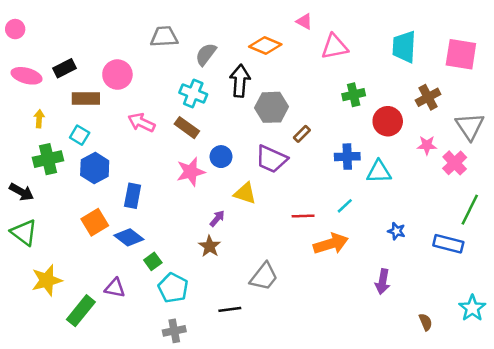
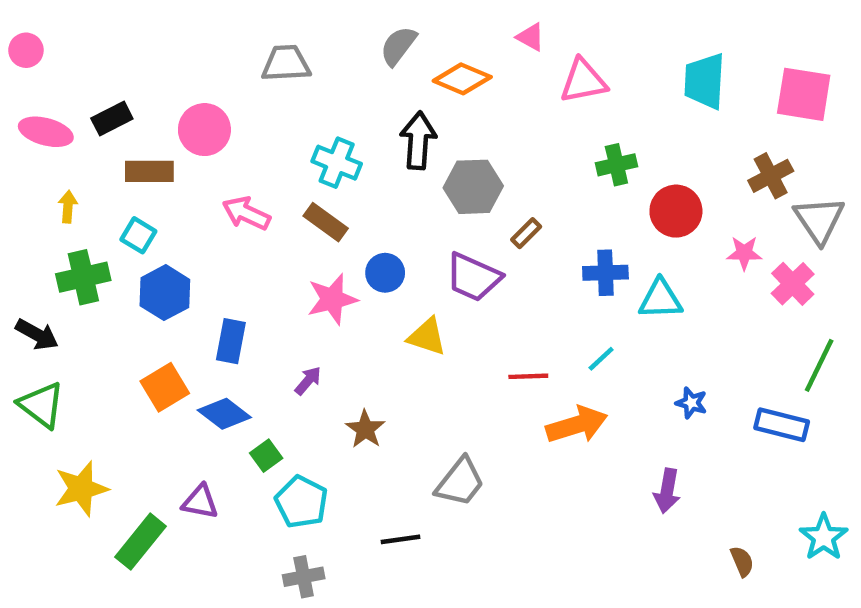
gray semicircle: (206, 54) -> (398, 46), moved
brown cross: (428, 97) -> (771, 176), moved
purple arrow: (217, 218) -> (308, 381), moved

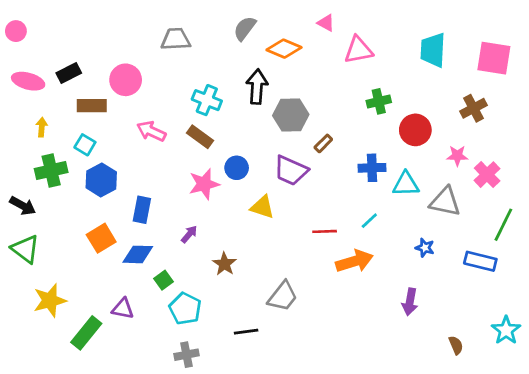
gray triangle: (819, 220) -> (445, 202), moved, turned -44
blue diamond: (224, 414) -> (138, 254), turned -36

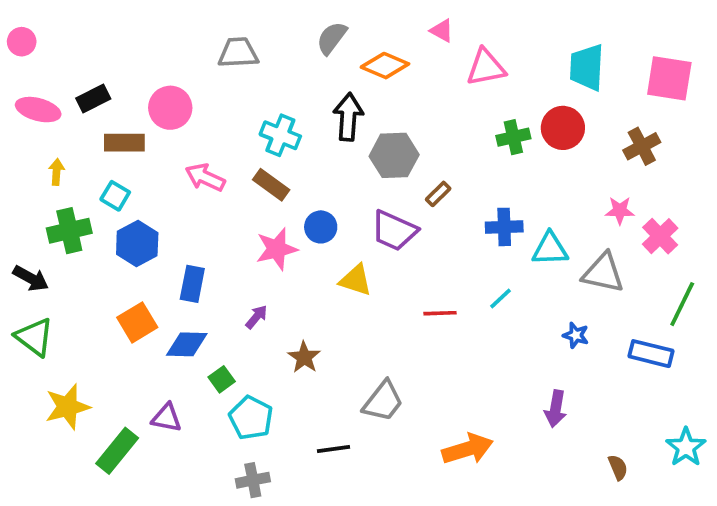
red circle: (415, 130) -> (563, 128), moved
orange arrow: (354, 261) -> (467, 449), moved

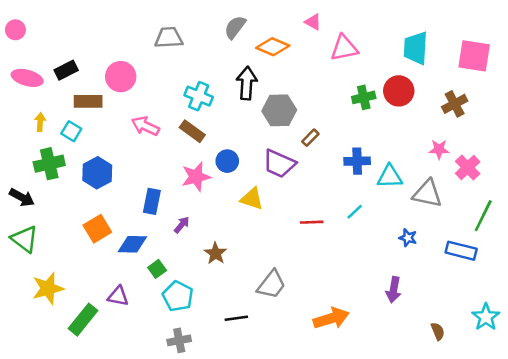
cyan square: (115, 196) -> (71, 131), moved
blue rectangle: (192, 284) -> (152, 201), moved

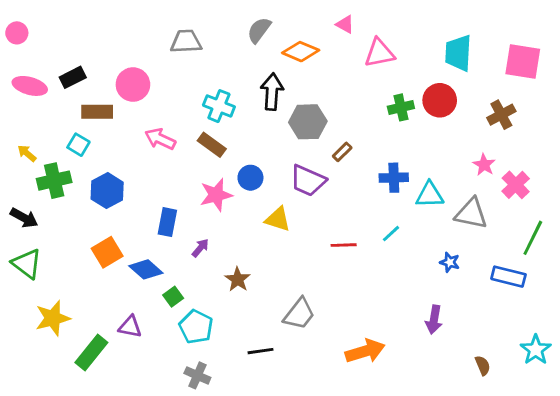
yellow arrow: (40, 122) -> (27, 153), moved, turned -54
pink star: (439, 149) -> (484, 165), turned 30
blue diamond: (132, 244) -> (146, 269), turned 40
gray cross: (179, 340) -> (197, 375), turned 35

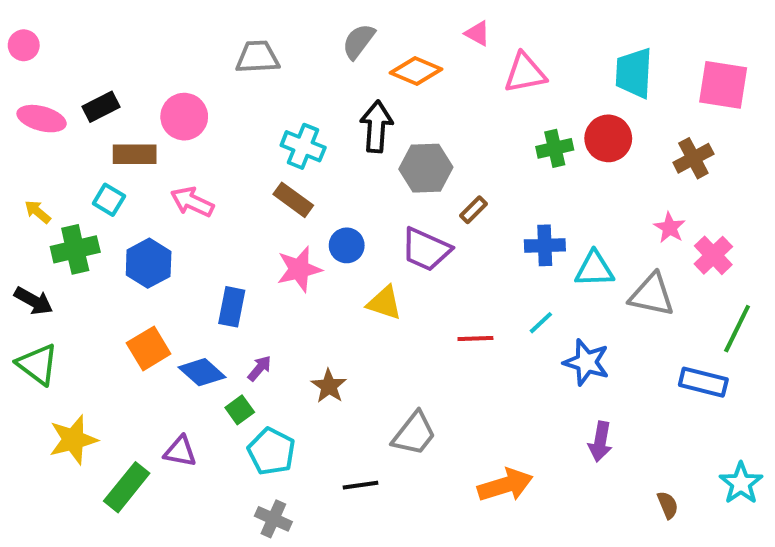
pink arrow: (160, 139) -> (192, 202), moved
purple arrow: (200, 248) -> (259, 368), moved
blue star: (450, 262) -> (586, 362), moved, size x1.6

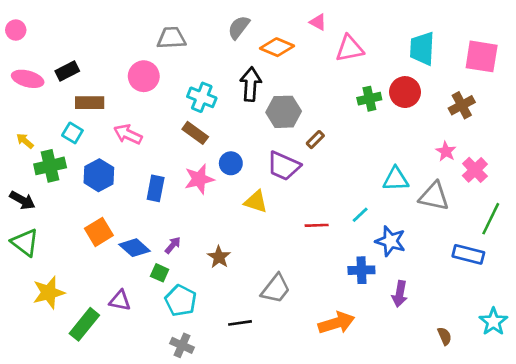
pink circle: (184, 117) -> (144, 76), moved
blue cross: (545, 245) -> (361, 270), moved
blue rectangle: (232, 307) -> (156, 188), moved
green square: (240, 410) -> (160, 273), turned -30

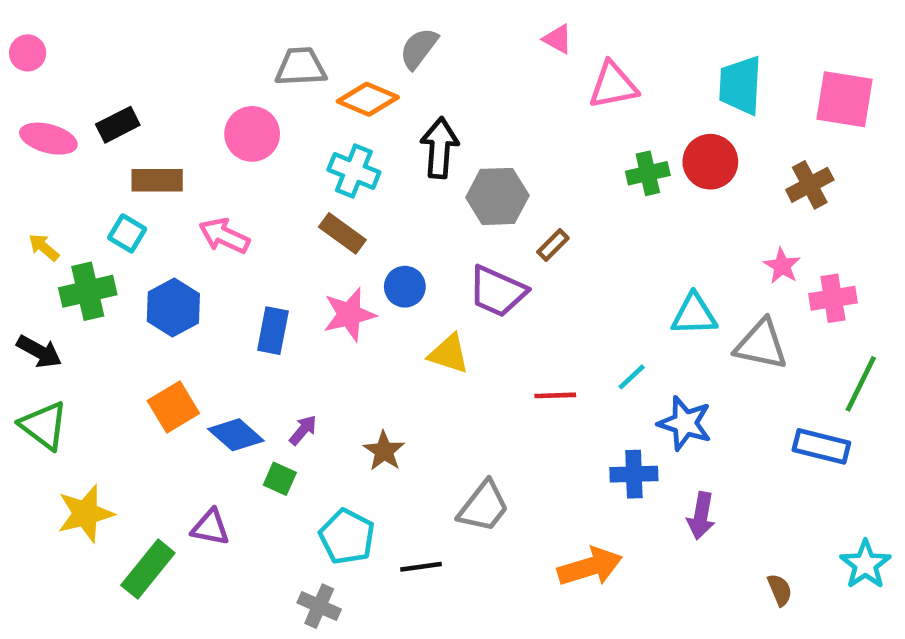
orange diamond: (277, 47) -> (368, 99), moved
pink cross: (475, 170) -> (833, 298), turned 35
cyan pentagon: (181, 301) -> (347, 537), moved

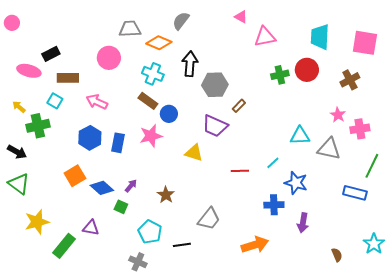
pink ellipse: (48, 139) -> (29, 71), moved
blue circle: (405, 287) -> (169, 114), moved
blue hexagon: (173, 308) -> (90, 138), moved

